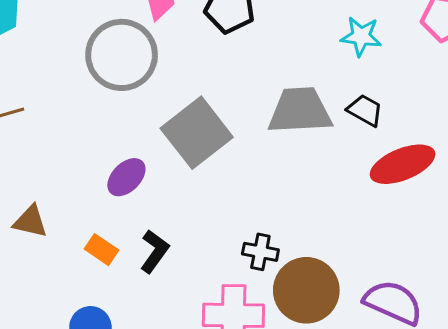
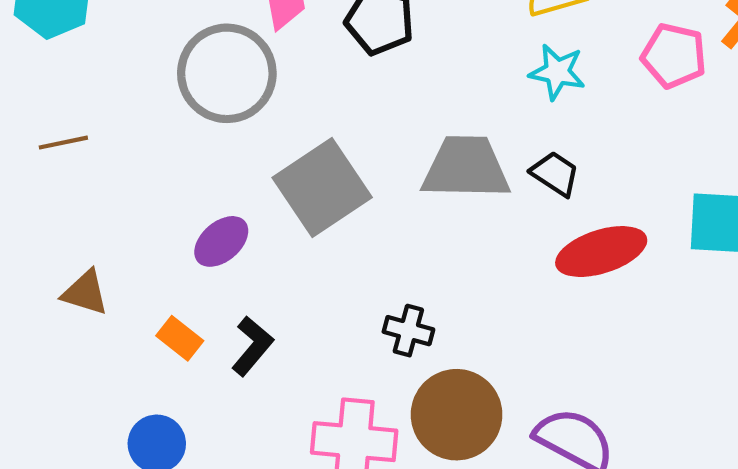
black cross: (260, 252) -> (408, 331), moved

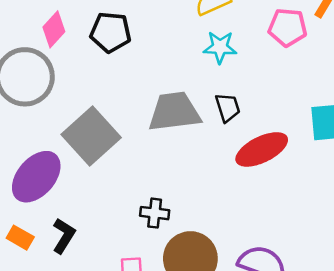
black trapezoid: (555, 174) -> (228, 108), turned 48
purple ellipse: (221, 241) -> (36, 177), size x1.6

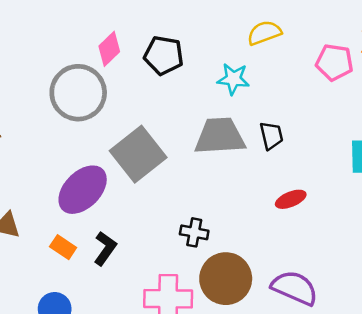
cyan star: (220, 47) -> (233, 79), moved
red ellipse: (262, 149) -> (291, 199), moved, size x0.6

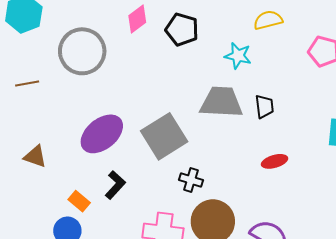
gray circle: (78, 93) -> (82, 51), moved
gray square: (138, 154) -> (164, 136), moved
orange rectangle: (63, 247) -> (79, 201), moved

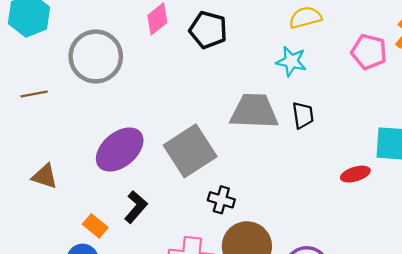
cyan star: (238, 56) -> (291, 61), moved
red ellipse: (275, 161) -> (355, 174), moved

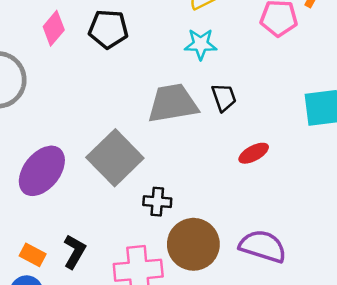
red ellipse: (355, 174) -> (254, 153), moved
black L-shape: (136, 207) -> (74, 252), moved

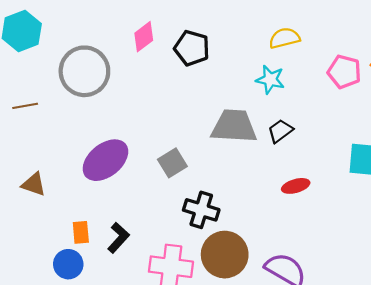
black trapezoid: (224, 97) -> (280, 131), turned -120
gray square: (115, 158) -> (172, 163), size x0.6
black cross: (157, 202) -> (201, 210), size x1.4
orange rectangle: (33, 255) -> (81, 232), turned 45

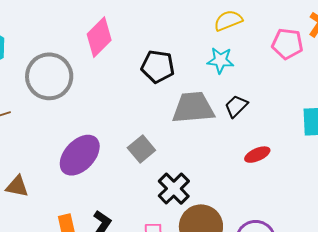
pink diamond: (144, 37) -> (99, 37), size x1.4
black pentagon: (192, 48) -> (158, 66), moved
black cross: (201, 210) -> (174, 189), turned 36

